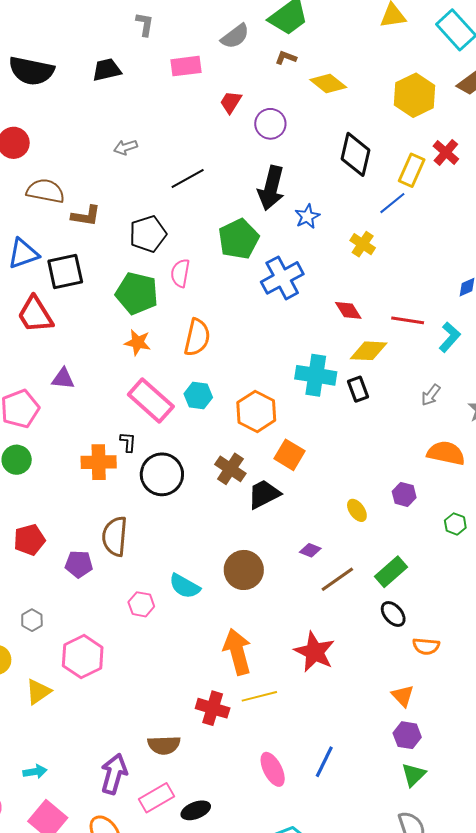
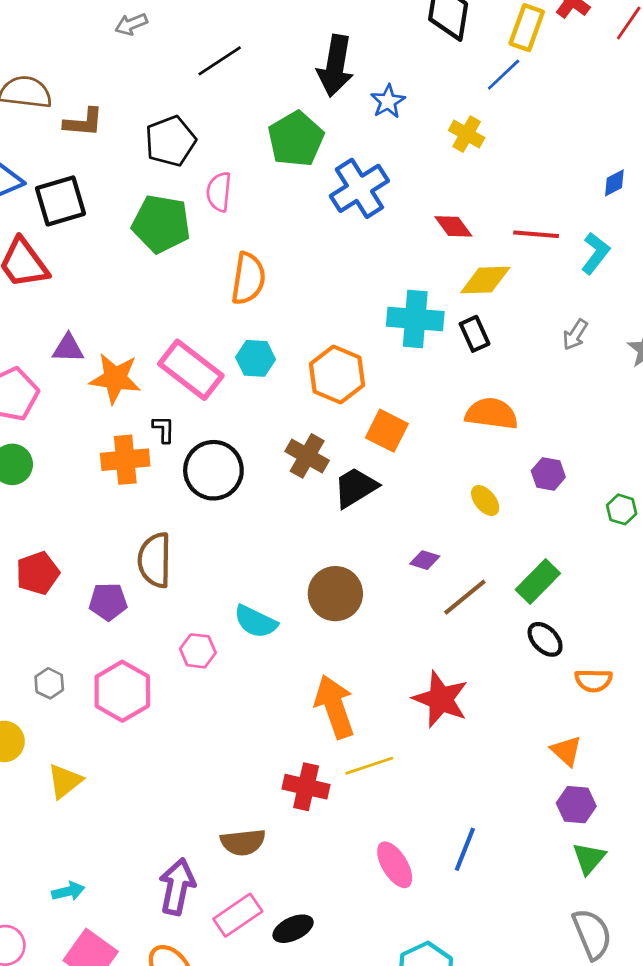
orange star: (138, 342) -> (115, 378), moved, size x1.4
orange semicircle: (446, 453) -> (492, 414), moved
pink hexagon: (83, 657) -> (122, 691), moved

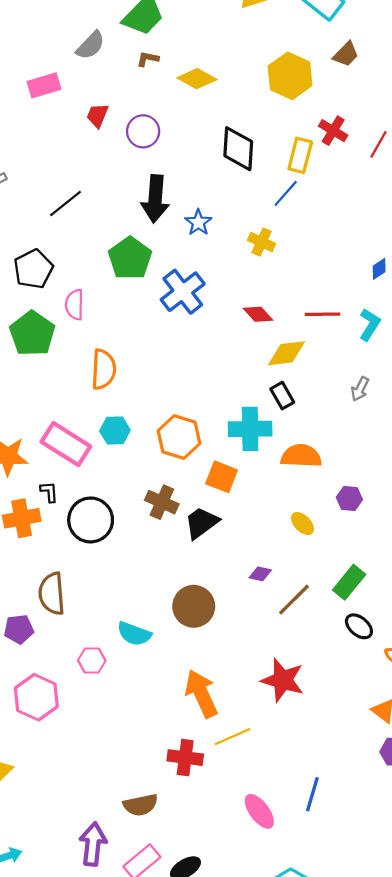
green pentagon: (161, 224) -> (32, 334), turned 30
cyan cross: (415, 319) -> (250, 429), moved

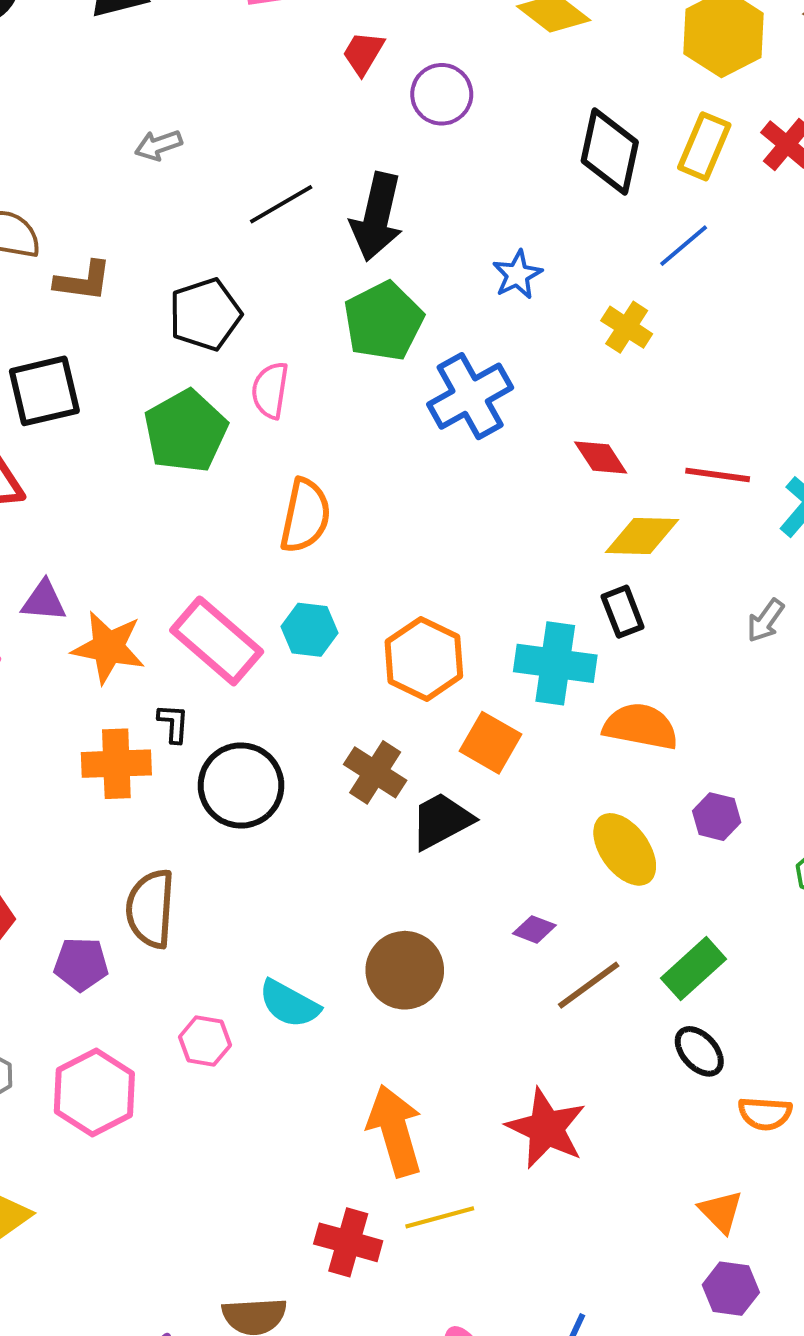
yellow rectangle: (300, 155) -> (704, 146), moved
black arrow: (155, 199) -> (377, 217), moved
yellow ellipse: (303, 524) -> (625, 849), size x1.6

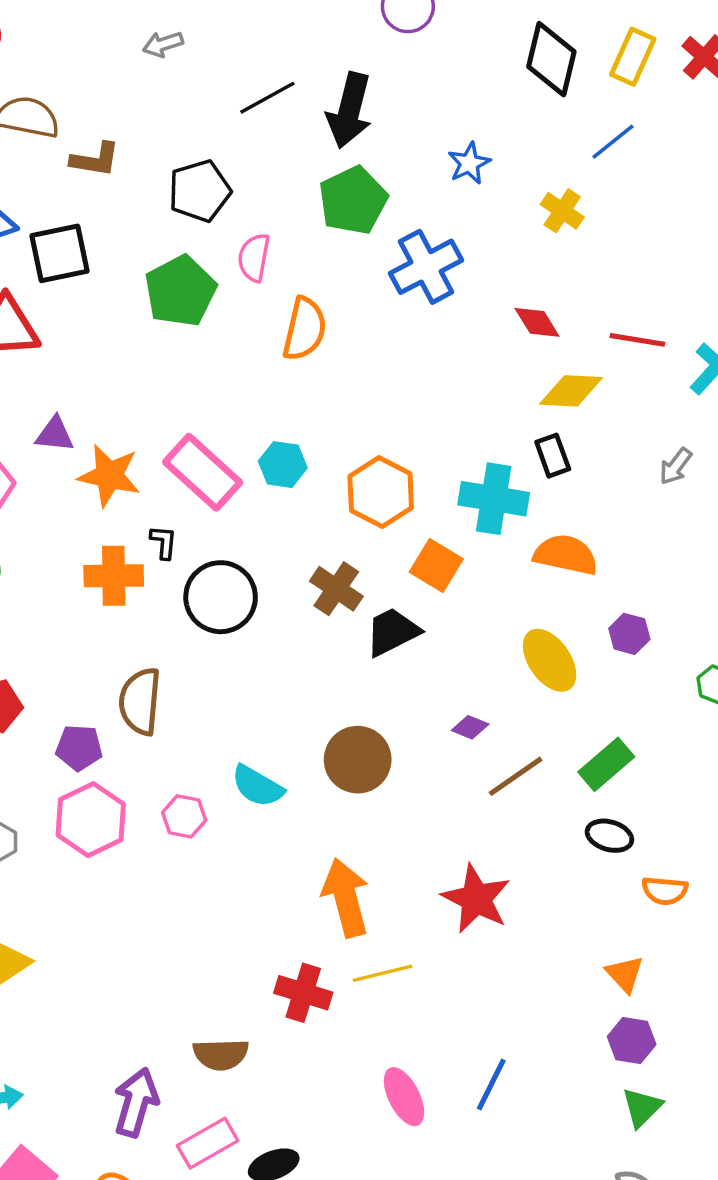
orange semicircle: (305, 516) -> (305, 329), moved
black ellipse: (699, 1051) -> (609, 836), turned -33
pink hexagon: (94, 1092) -> (91, 820), moved

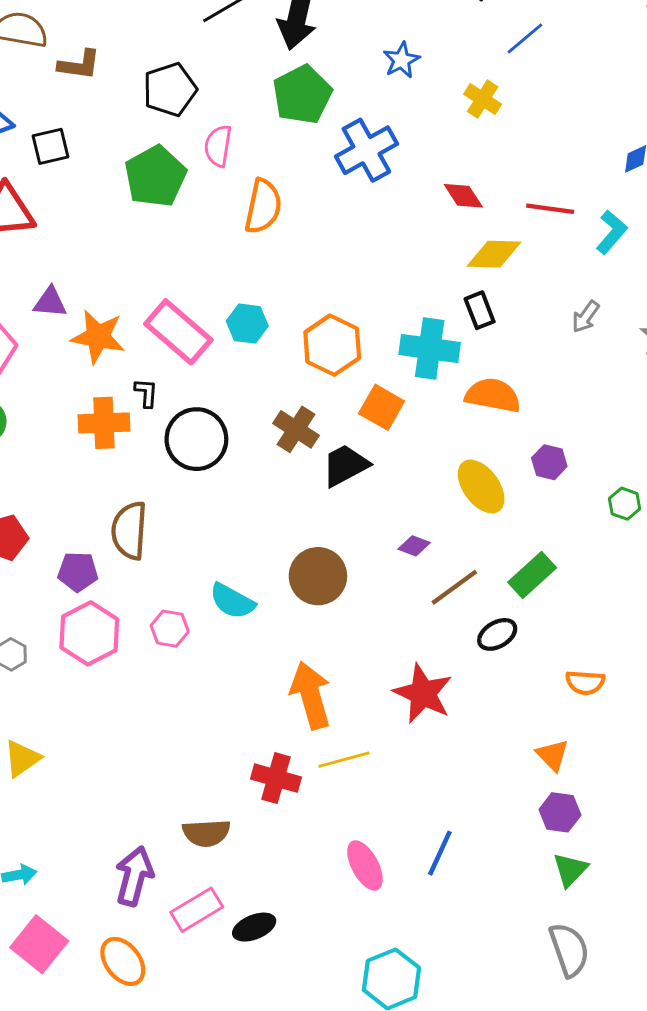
black square: (60, 253) -> (50, 146), size x0.7
black ellipse: (609, 836) -> (497, 634), moved, turned -45

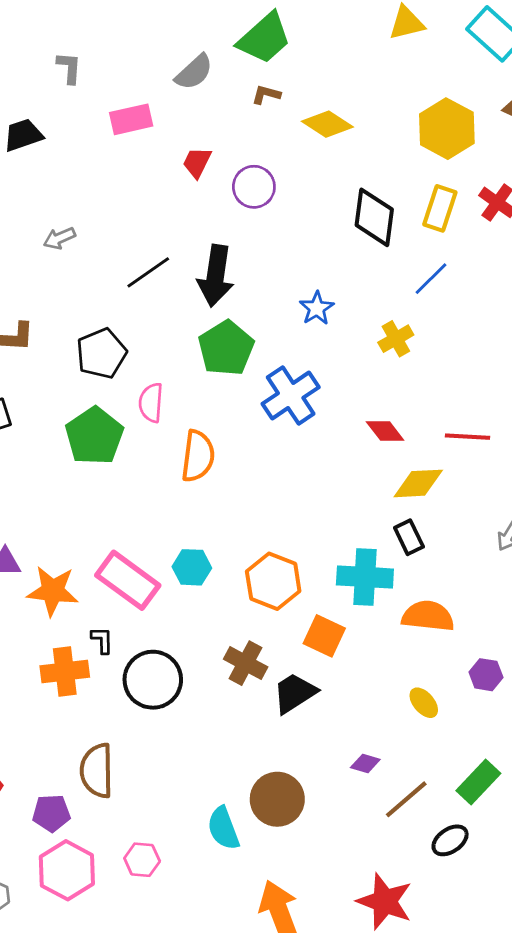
yellow cross: (483, 99) -> (396, 339), turned 32
yellow ellipse: (481, 487) -> (424, 703), size x0.6
cyan semicircle: (232, 601) -> (223, 828), moved, turned 45

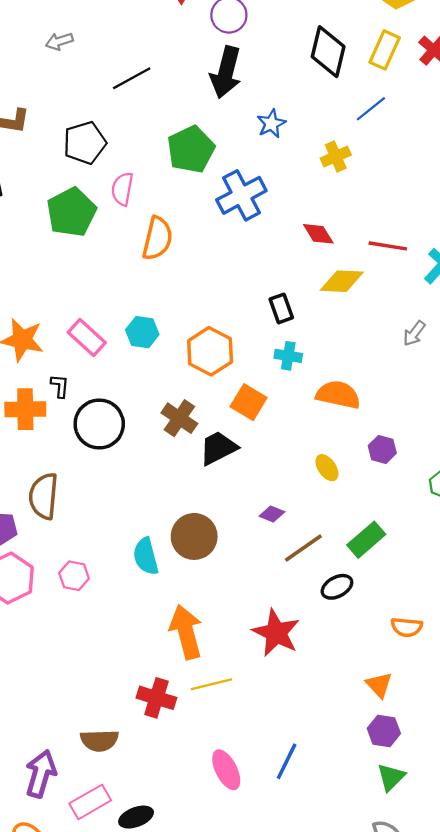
black arrow: (216, 276) -> (226, 72), moved
black rectangle: (409, 537) -> (281, 308), moved
cyan cross: (365, 577) -> (288, 356), size x0.6
pink rectangle: (128, 580) -> (87, 338), size x0.7

